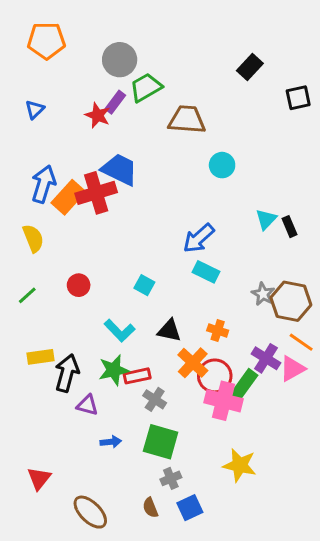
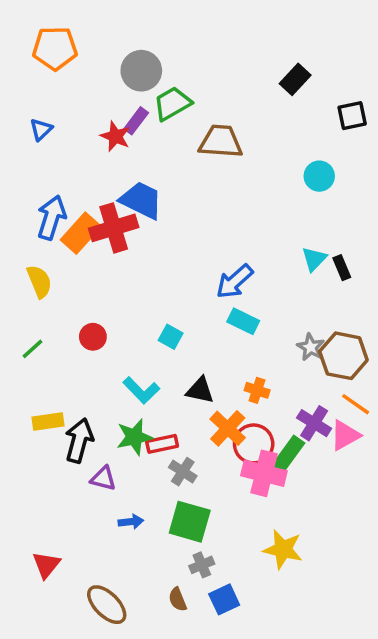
cyan circle: (222, 165) -> (319, 176), moved

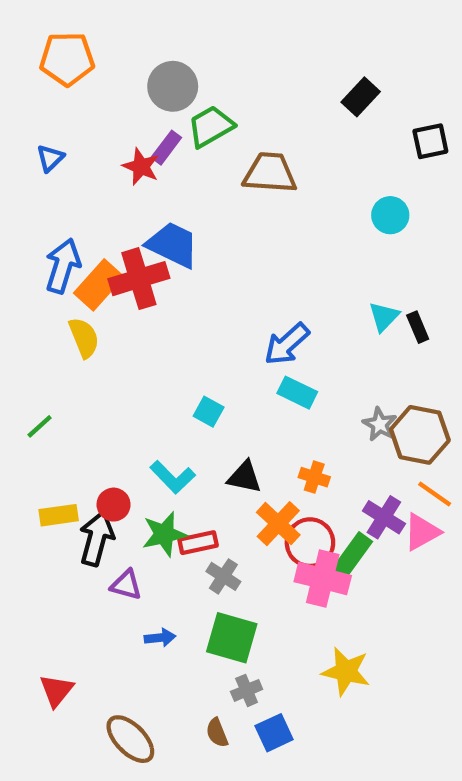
yellow semicircle: (39, 281) -> (84, 338), moved
red circle: (93, 337) -> (114, 505), moved

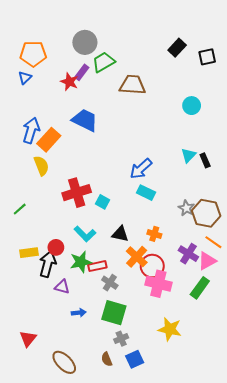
orange pentagon: (67, 59) -> (33, 54), moved
black square: (430, 141) -> (207, 57), moved
red cross: (139, 279) -> (77, 193), moved
green rectangle: (352, 555) -> (200, 288), moved

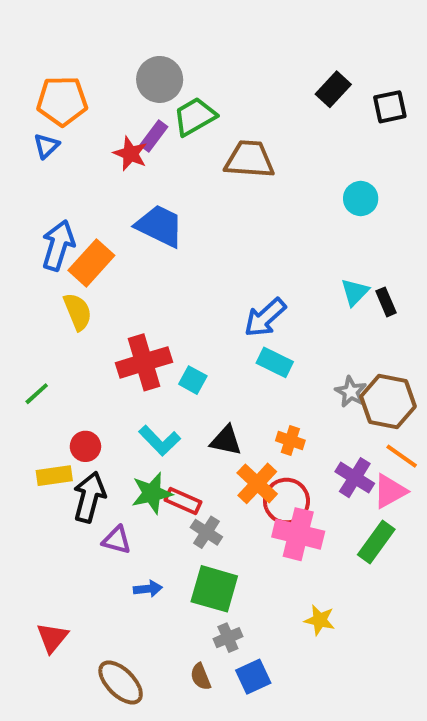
red circle: (56, 247) -> (85, 446), moved
red rectangle: (97, 266) -> (183, 501), turned 36
yellow star: (170, 329) -> (320, 620), size x0.7

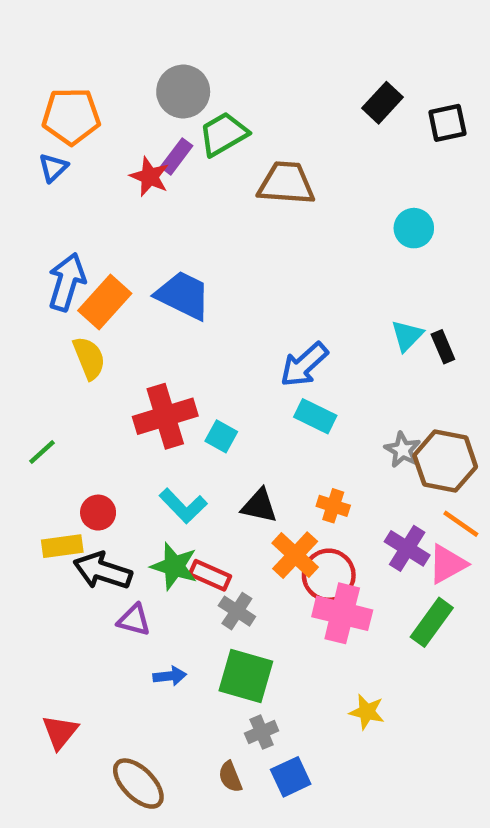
blue trapezoid: (160, 226) -> (183, 295), moved
green star: (152, 493) -> (174, 566), turned 30
black arrow: (89, 497) -> (103, 571), turned -87

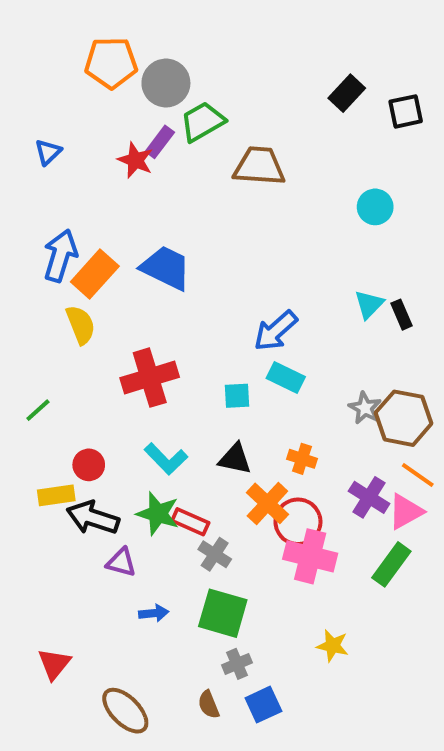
orange pentagon: (71, 116) -> (111, 63), moved
cyan square: (221, 436) -> (237, 396), moved, turned -32

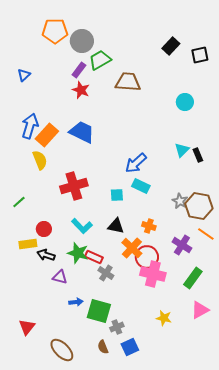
red star: (135, 160) -> (81, 90), moved
pink triangle: (406, 512) -> (200, 310), moved
black arrow: (93, 518) -> (46, 255), size x0.7
green square: (223, 613) -> (99, 311), moved

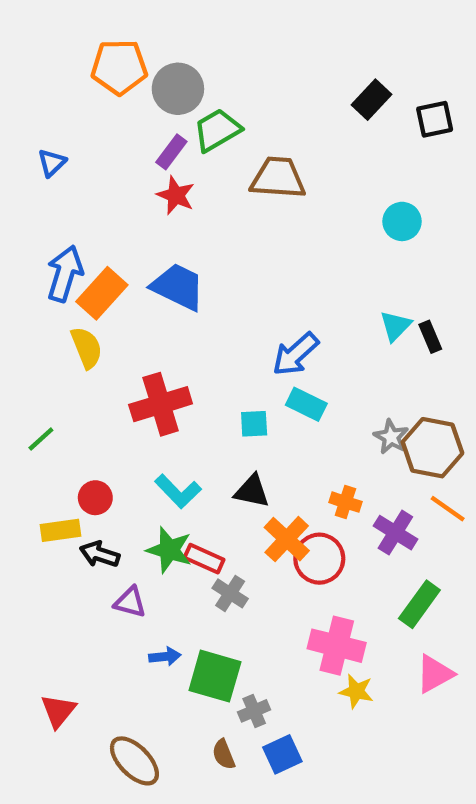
orange cross: (149, 226) -> (345, 502), moved
pink cross: (153, 274) -> (337, 646), moved

